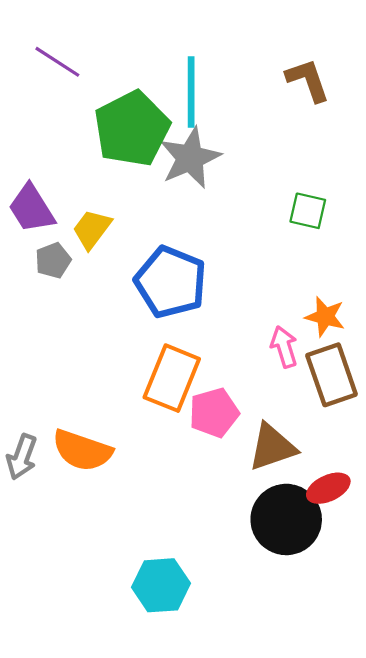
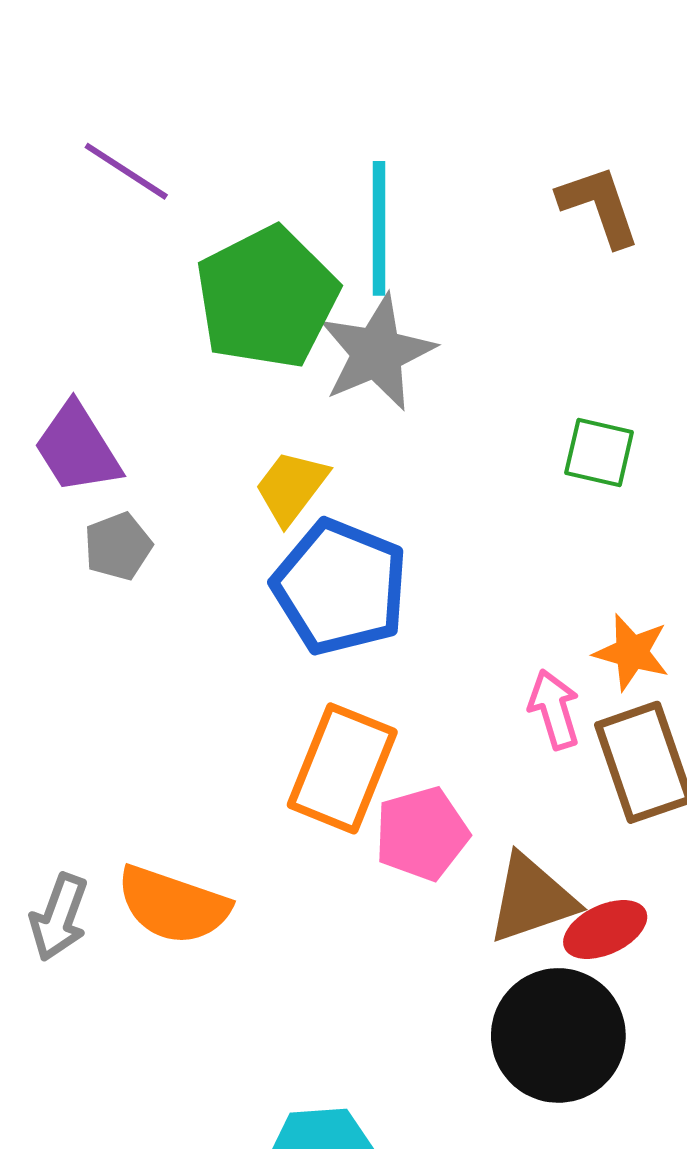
yellow trapezoid: (92, 229) -> (291, 487), moved
red ellipse: (328, 488) -> (605, 929), moved

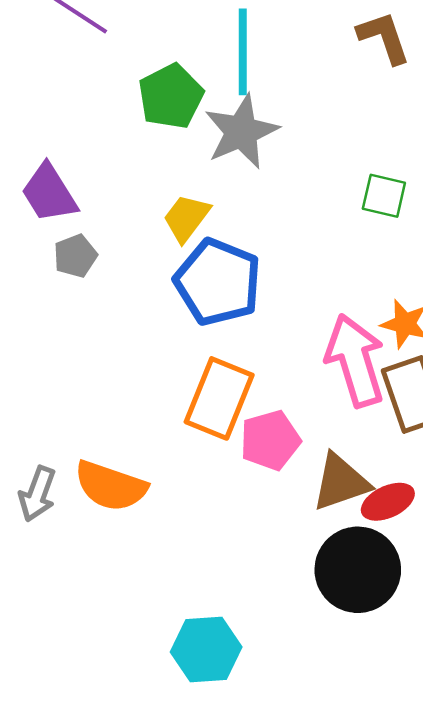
green pentagon: (267, 298) -> (171, 96), size x0.7
pink arrow: (554, 709) -> (355, 361), size x1.8

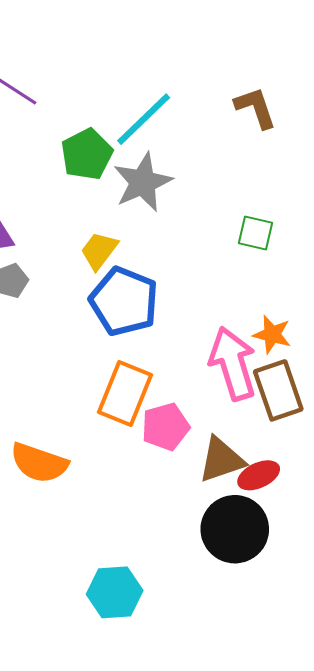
cyan line: (243, 52) -> (144, 119), turned 46

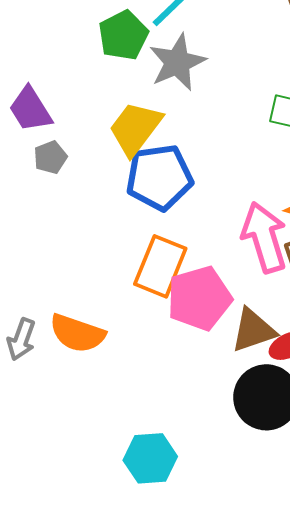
yellow trapezoid: (99, 251) -> (135, 128), size x1.5
blue pentagon: (124, 301) -> (159, 177), turned -30
pink pentagon: (165, 427) -> (199, 298), size x1.4

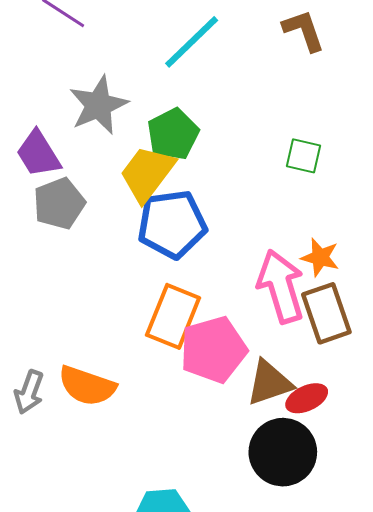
green pentagon: (123, 35) -> (173, 134), moved
gray star: (177, 62) -> (98, 105), moved
gray pentagon: (50, 157) -> (59, 204), size x1.5

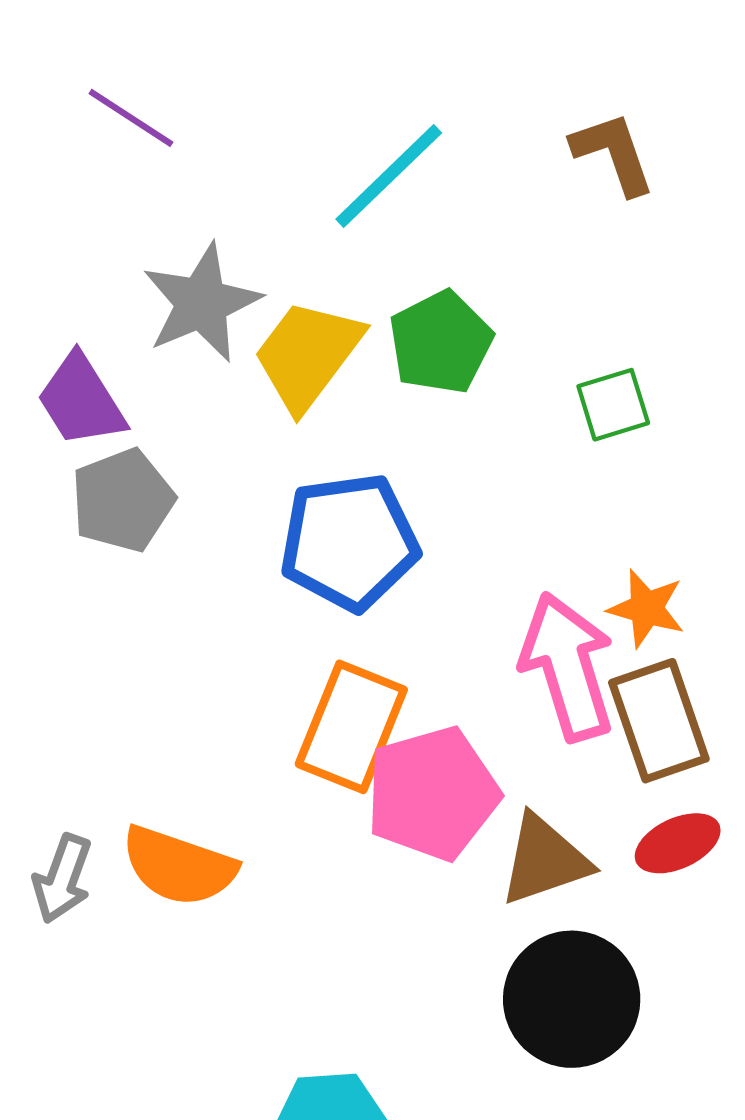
green pentagon: (173, 134) -> (441, 342), moved
green square: (304, 156) -> (613, 405), turned -30
yellow trapezoid: (147, 173) -> (308, 355), moved
red ellipse: (307, 398) -> (678, 843), moved

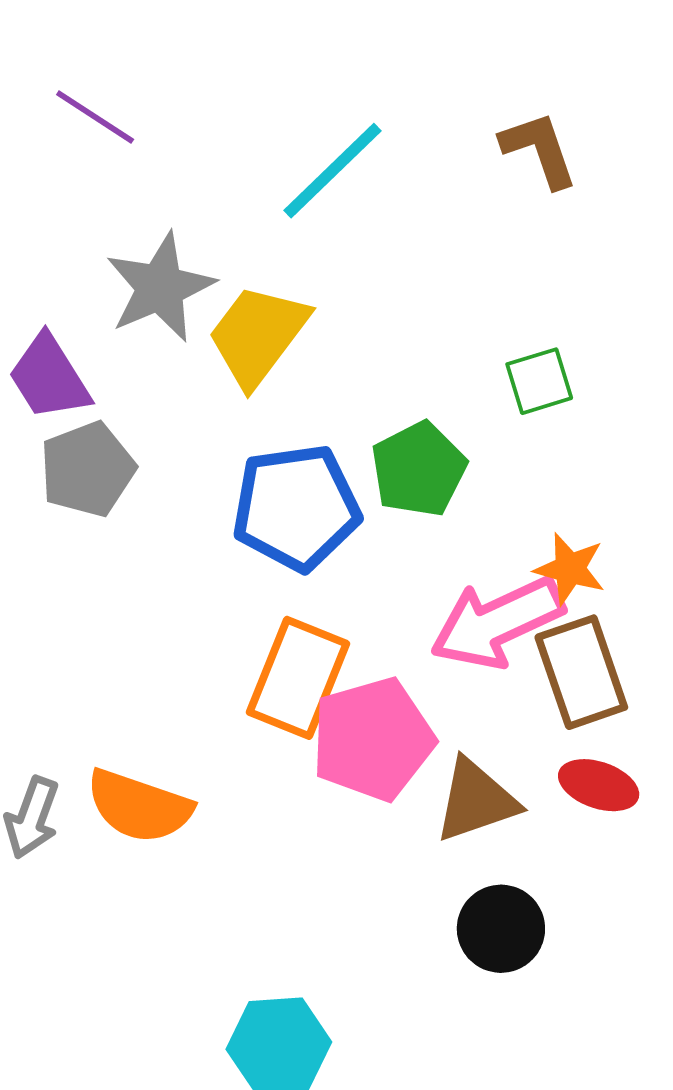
green pentagon: (441, 342) -> (419, 469), moved
pink arrow: (567, 667) -> (497, 622), turned -98
red ellipse: (678, 843) -> (599, 785), turned 44
black circle: (572, 999) -> (501, 929), size x0.7

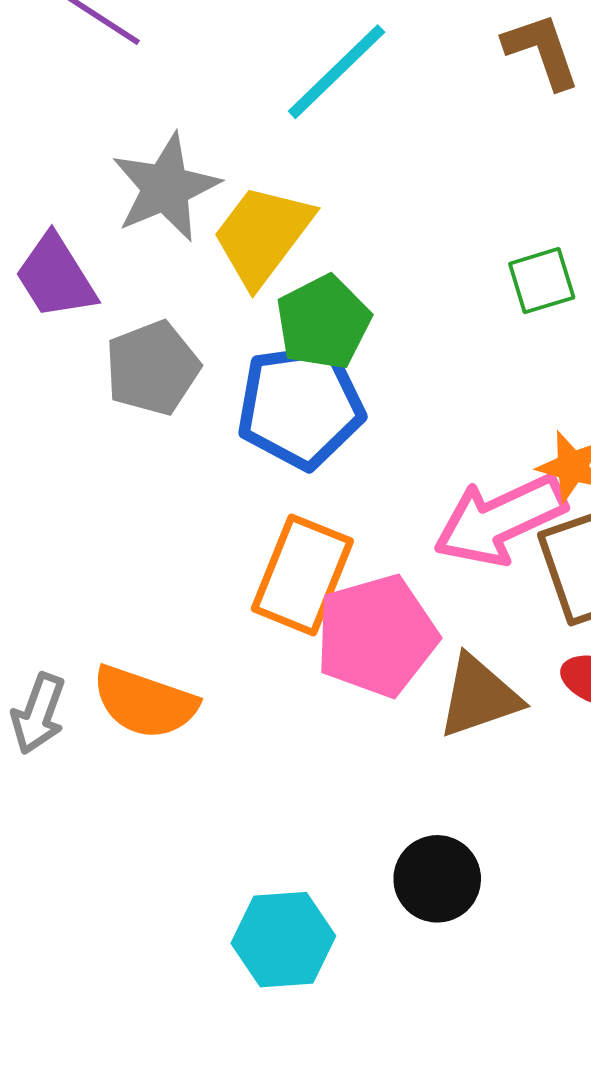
gray pentagon: (87, 469) -> (152, 368), moved
green pentagon: (419, 469) -> (323, 322), moved
black circle: (501, 929) -> (437, 879), moved

